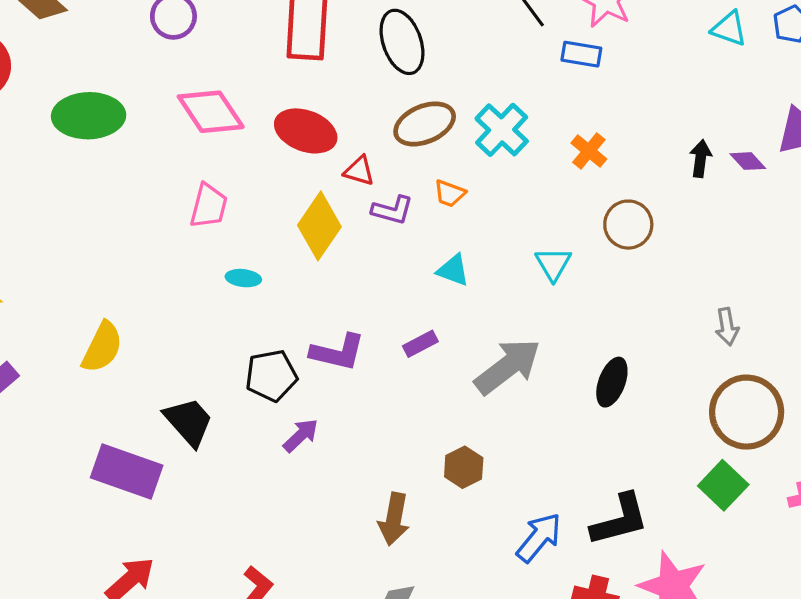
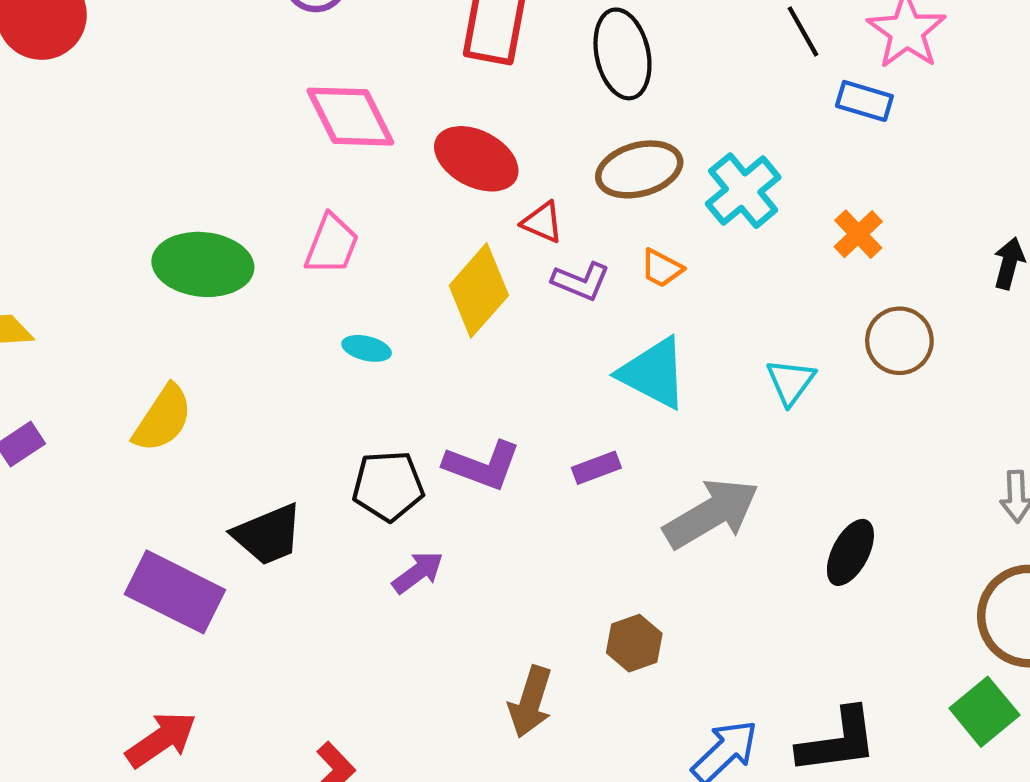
green ellipse: (89, 116) -> (203, 264), moved
cyan triangle: (453, 270) -> (653, 373), size x1.6
black trapezoid: (189, 422) -> (268, 535), turned 102

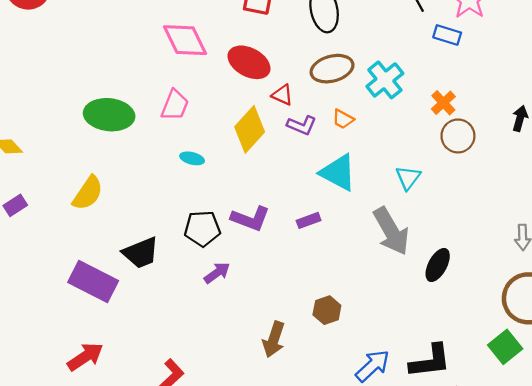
brown circle: (899, 341) -> (458, 136), moved
gray arrow: (711, 513) -> (391, 231), moved, turned 90

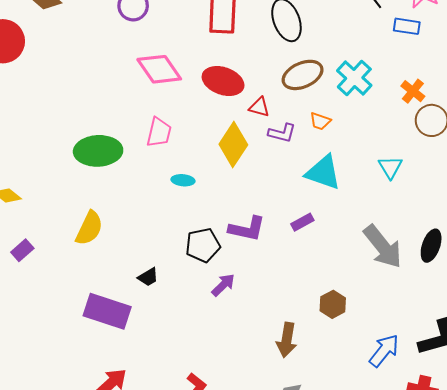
gray arrow: (391, 231) -> (383, 247), moved
black trapezoid: (141, 253) -> (148, 277), size x0.6

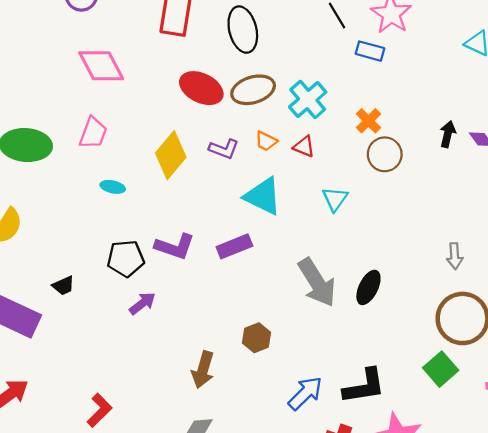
red ellipse: (223, 81) -> (201, 88), moved
red triangle: (259, 107) -> (304, 147), moved
purple rectangle: (302, 222) -> (234, 246), size x1.4

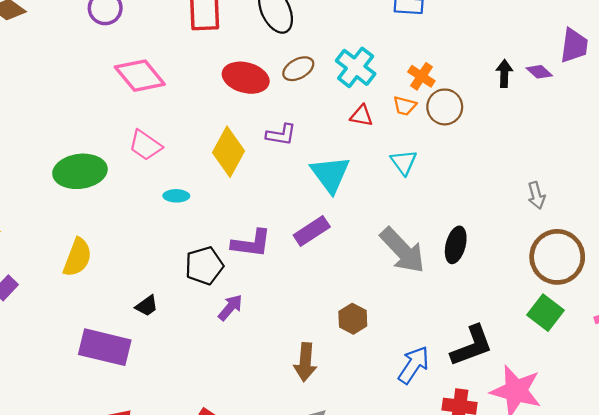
brown ellipse: (253, 90) -> (298, 69), size x0.7
pink trapezoid: (93, 133) -> (145, 145), turned 116
orange trapezoid: (266, 141) -> (405, 106), moved
cyan triangle: (263, 196) -> (330, 174), turned 39

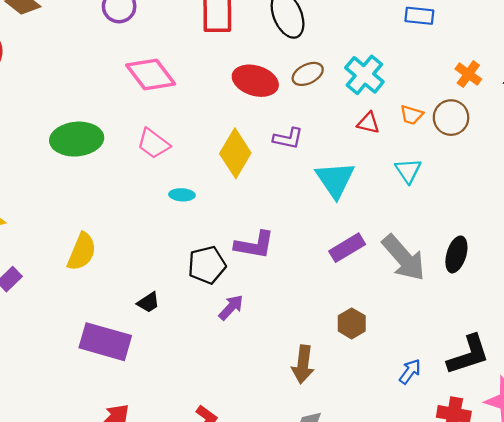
orange cross: (421, 76) -> (468, 74), moved
green ellipse: (80, 171) -> (77, 139), moved
purple rectangle: (312, 231) -> (347, 248), moved
blue arrow: (414, 365) -> (410, 371), size x0.7

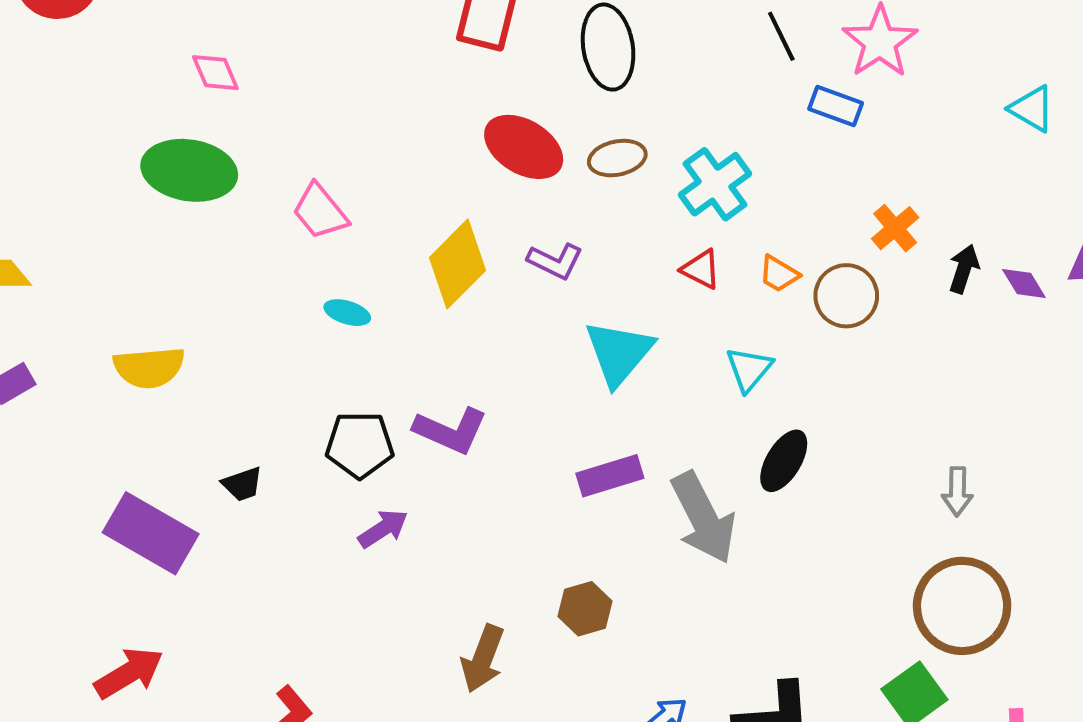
pink diamond: (151, 75) -> (215, 73), moved, size x0.6
yellow semicircle: (82, 252) -> (149, 368), turned 48
black ellipse: (456, 254) -> (784, 461), moved

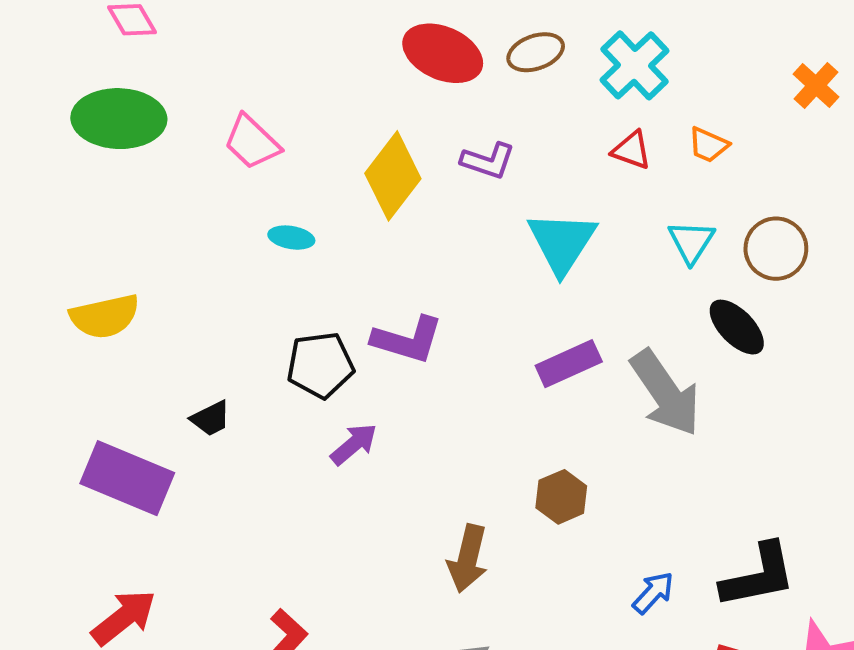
brown circle: (846, 296) -> (776, 249), moved
black ellipse: (784, 461) -> (737, 327), turned -68

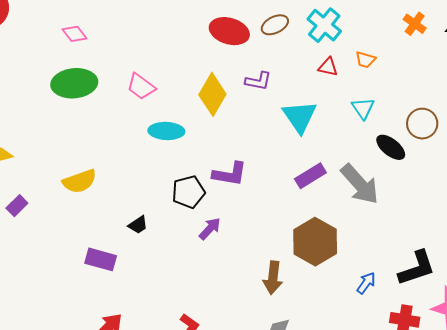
cyan ellipse: (291, 238) -> (166, 131), size x1.6
brown circle: (776, 249) -> (422, 124), moved
purple rectangle: (127, 478) -> (101, 259), size x0.7
brown hexagon: (561, 497) -> (315, 242), size x1.8

